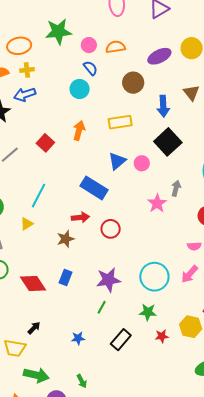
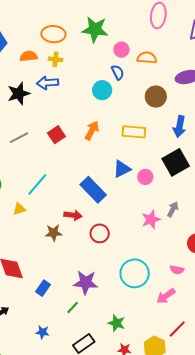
blue rectangle: (66, 277) -> (43, 288), moved
cyan circle: (154, 277) -> (135, 273), moved

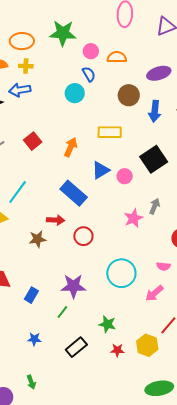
blue arrow: (179, 127) -> (155, 111), moved
orange arrow: (92, 130) -> (71, 147), moved

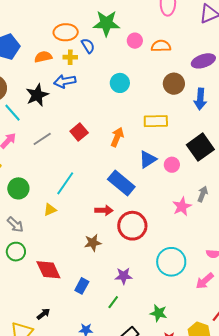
blue semicircle: (89, 74) -> (88, 46), moved
red circle: (83, 236) -> (132, 226), size x1.5
brown star: (37, 239) -> (93, 243), moved
purple star: (73, 286) -> (124, 276), size x0.7

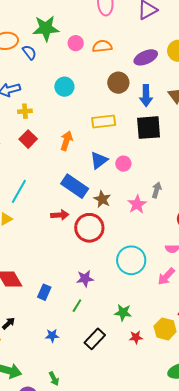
yellow cross: (70, 57) -> (25, 111), moved
black square: (200, 147) -> (149, 128), moved, turned 36
brown star: (93, 243) -> (102, 199), moved, turned -30

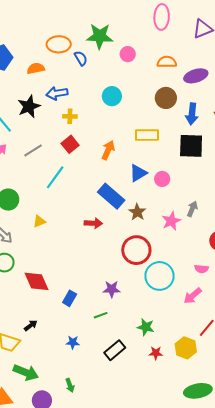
orange semicircle: (102, 46) -> (167, 62), moved
cyan line: (19, 191) -> (55, 177), moved
red circle: (89, 228) -> (136, 250), moved
green line: (77, 306) -> (101, 315), turned 32

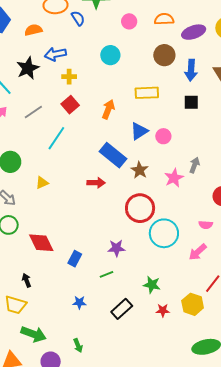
pink circle: (128, 54) -> (129, 21), moved
black square: (191, 146) -> (191, 102), size x0.6
black arrow: (31, 325) -> (27, 280), moved, turned -72

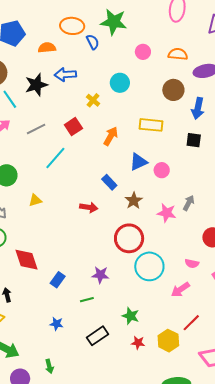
yellow cross: (69, 77) -> (93, 100), moved, turned 32
blue rectangle: (113, 155) -> (109, 182), size x0.6
pink star: (174, 178) -> (167, 213), turned 30

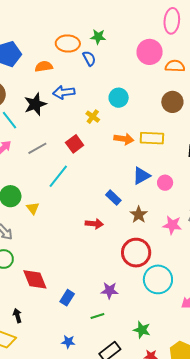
green star: (114, 22) -> (98, 37), moved, size x0.6
pink circle: (143, 52) -> (150, 52), moved, size x1.6
orange arrow: (111, 136) -> (124, 139), moved, turned 72
yellow triangle: (35, 200) -> (33, 208), moved, turned -48

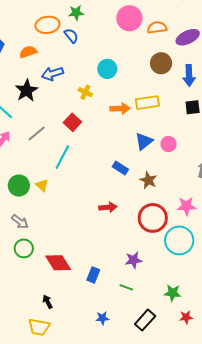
yellow triangle: (33, 208) -> (42, 185), moved
red arrow: (94, 224) -> (108, 207), moved
pink star: (172, 225) -> (186, 206), moved
green line: (97, 316) -> (126, 287), turned 48

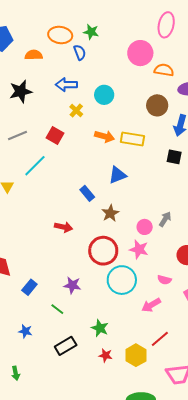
blue arrow: (52, 74) -> (66, 85), moved
red square: (72, 122) -> (55, 135), turned -30
pink circle: (168, 144) -> (145, 227), moved

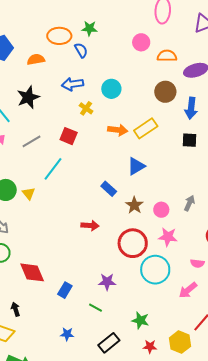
pink circle: (140, 53) -> (141, 42), size x0.7
yellow rectangle: (132, 139) -> (146, 128), turned -35
pink circle: (145, 227) -> (161, 210), moved

